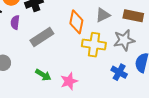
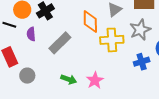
blue cross: (119, 72) -> (142, 62), turned -35

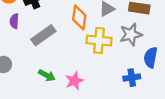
blue cross: (142, 62) -> (132, 78), moved

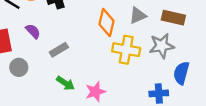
purple semicircle: (14, 21) -> (33, 31), moved, turned 128
gray rectangle: (43, 35) -> (59, 50), moved, size x0.7

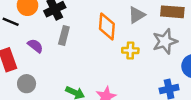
gray rectangle: (59, 50) -> (64, 35), moved, turned -36
yellow cross: (126, 50) -> (130, 51), size x0.6

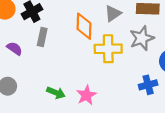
yellow cross: (130, 51) -> (108, 49), size x1.6

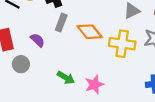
orange diamond: (84, 26) -> (90, 32), moved, turned -50
purple semicircle: (15, 48) -> (38, 40), moved

